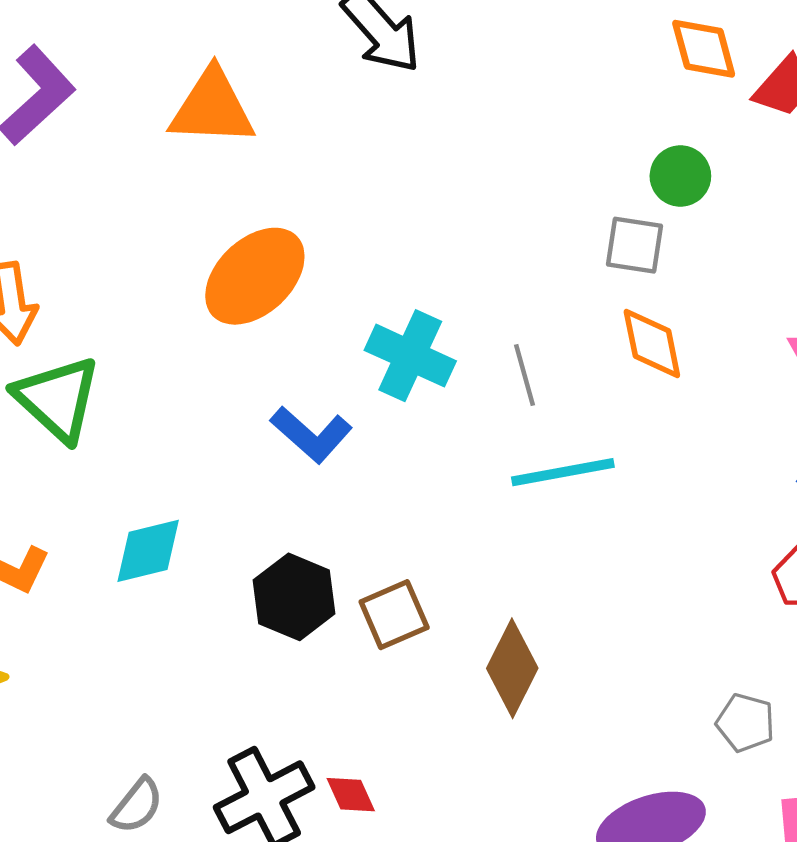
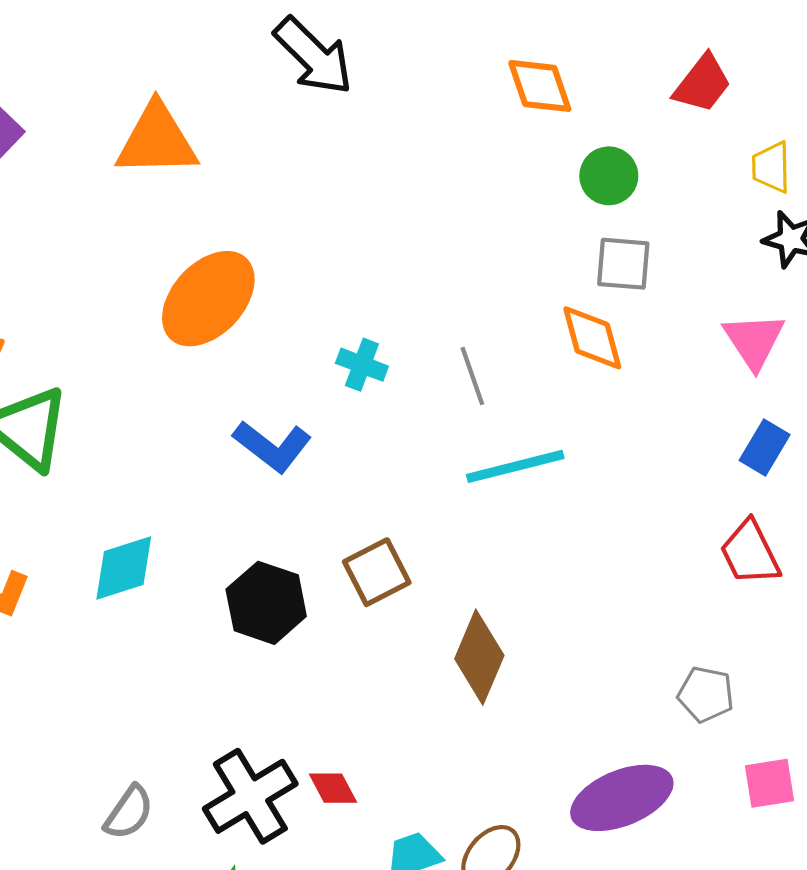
orange diamond: (704, 49) -> (540, 86), moved
gray square: (634, 245) -> (623, 264), moved
cyan cross: (410, 356) -> (362, 365), size x0.6
brown square: (394, 615) -> (377, 572), moved

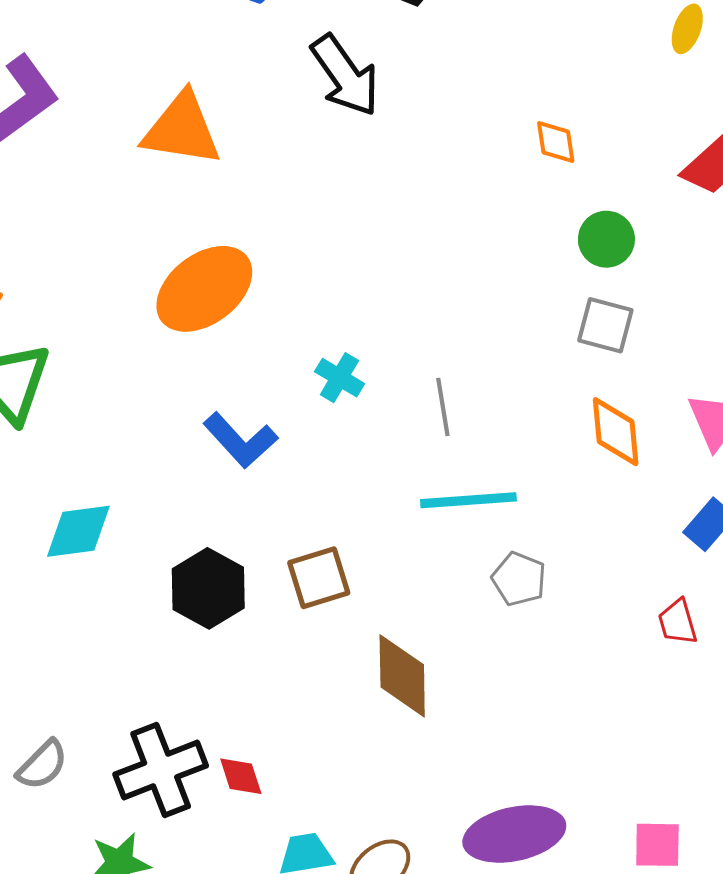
orange diamond: (540, 86) -> (556, 142), size x0.7
orange diamond: (592, 338) -> (616, 432), moved
red trapezoid: (750, 553) -> (678, 622), size x0.7
brown diamond: (479, 657) -> (402, 676), turned -34
gray pentagon: (706, 694) -> (519, 579), moved

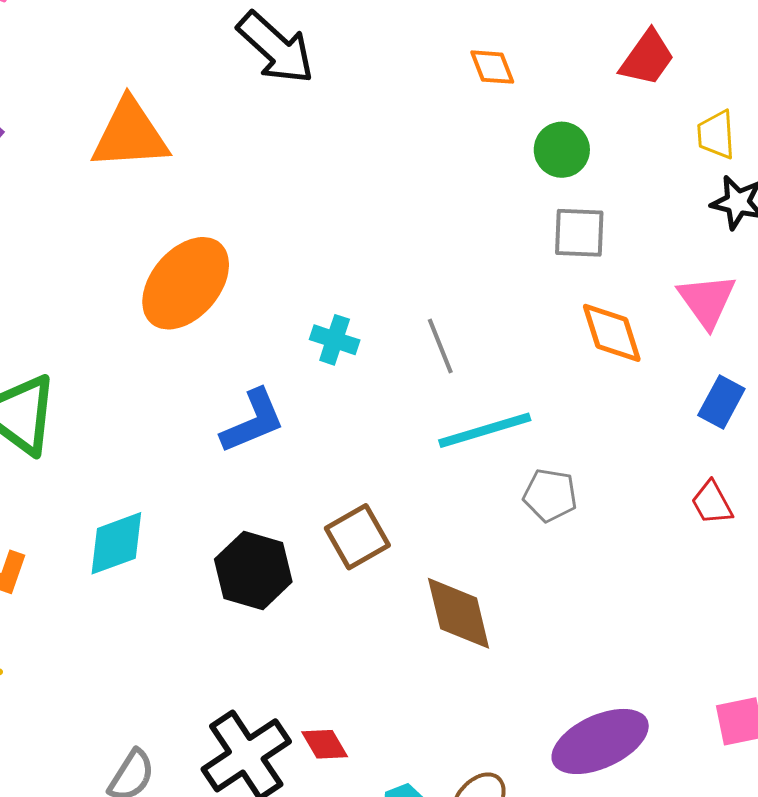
blue L-shape: (240, 440) -> (253, 421), turned -58

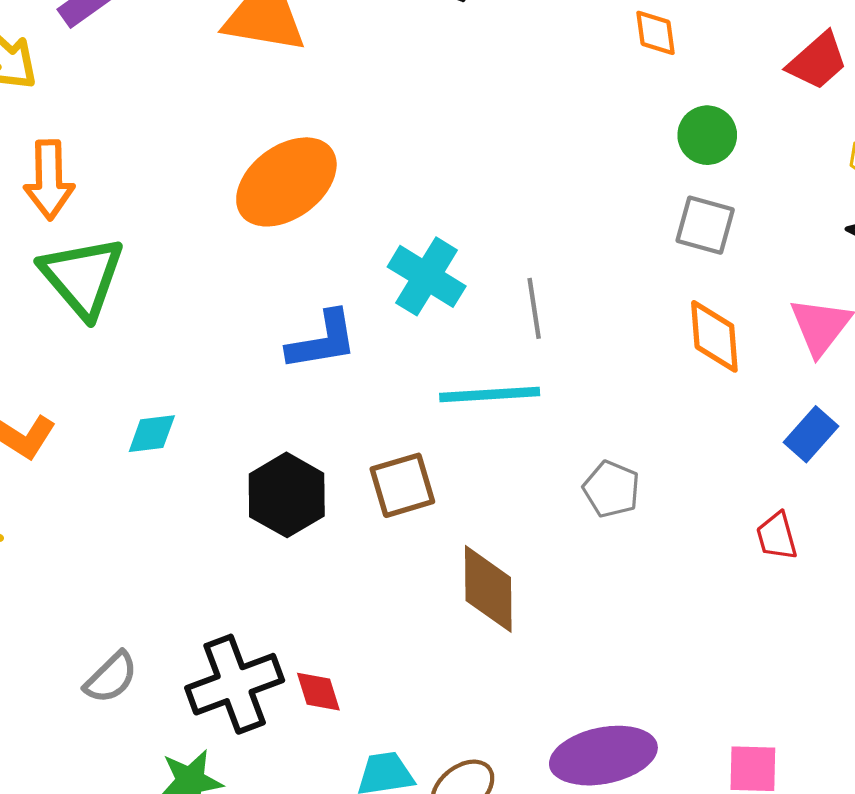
cyan cross: (335, 340) -> (427, 276), size x1.5
cyan line: (485, 430) -> (490, 394), moved
cyan diamond: (116, 543) -> (152, 434), size x0.7

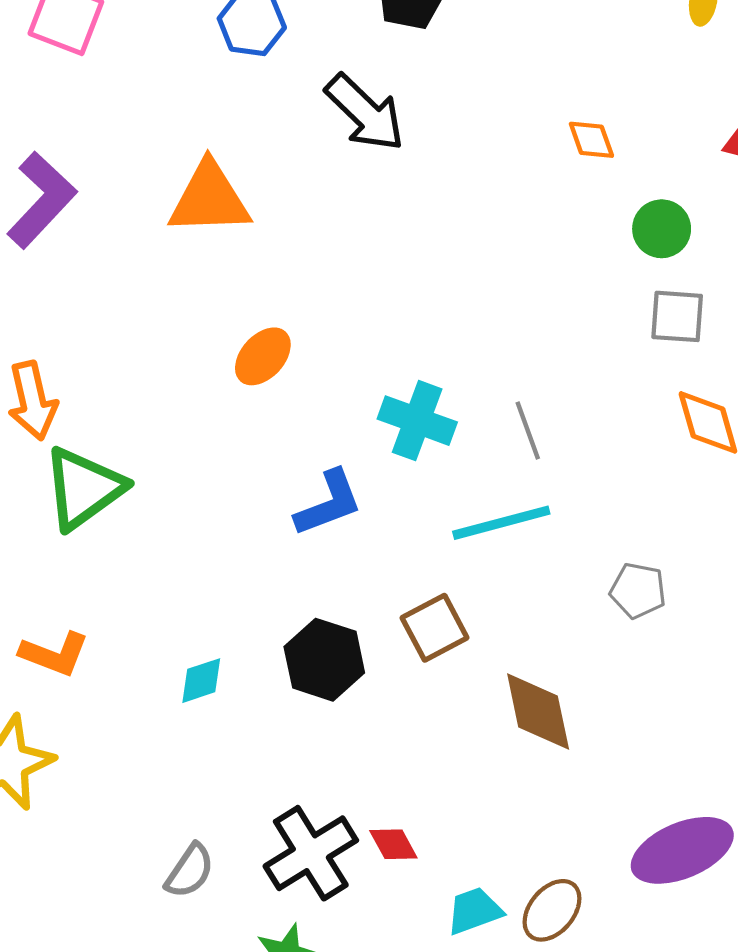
orange ellipse: (286, 182) -> (263, 356), size x0.6
green triangle: (82, 277) -> (84, 488), turned 46
cyan diamond: (152, 434) -> (201, 681), moved

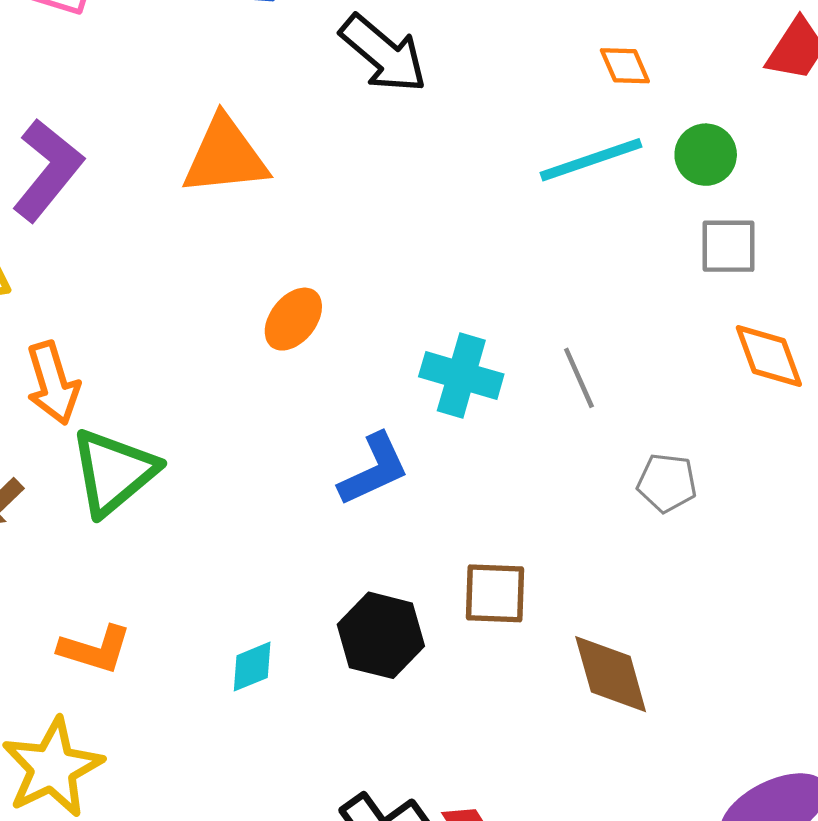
cyan line: (501, 523) -> (591, 160), moved
gray pentagon: (638, 591) -> (667, 483), moved
brown square: (435, 628) -> (495, 593), turned 34

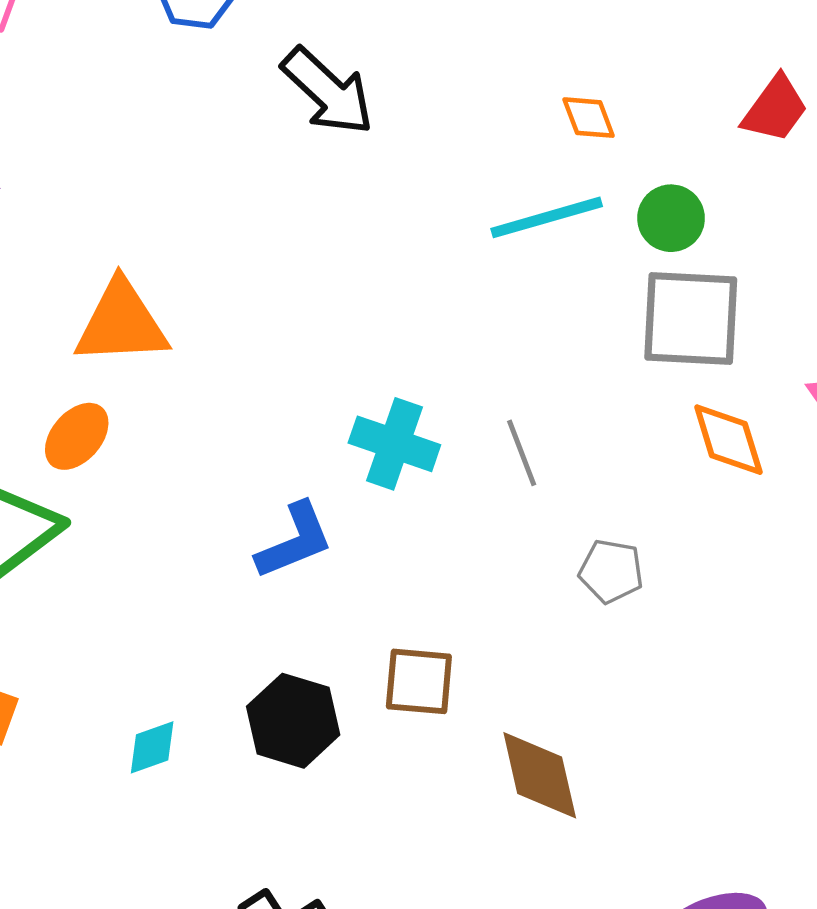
orange triangle: (225, 156) -> (121, 323), moved
gray square: (729, 246) -> (691, 318), size x1.6
orange ellipse: (293, 319) -> (77, 436), moved

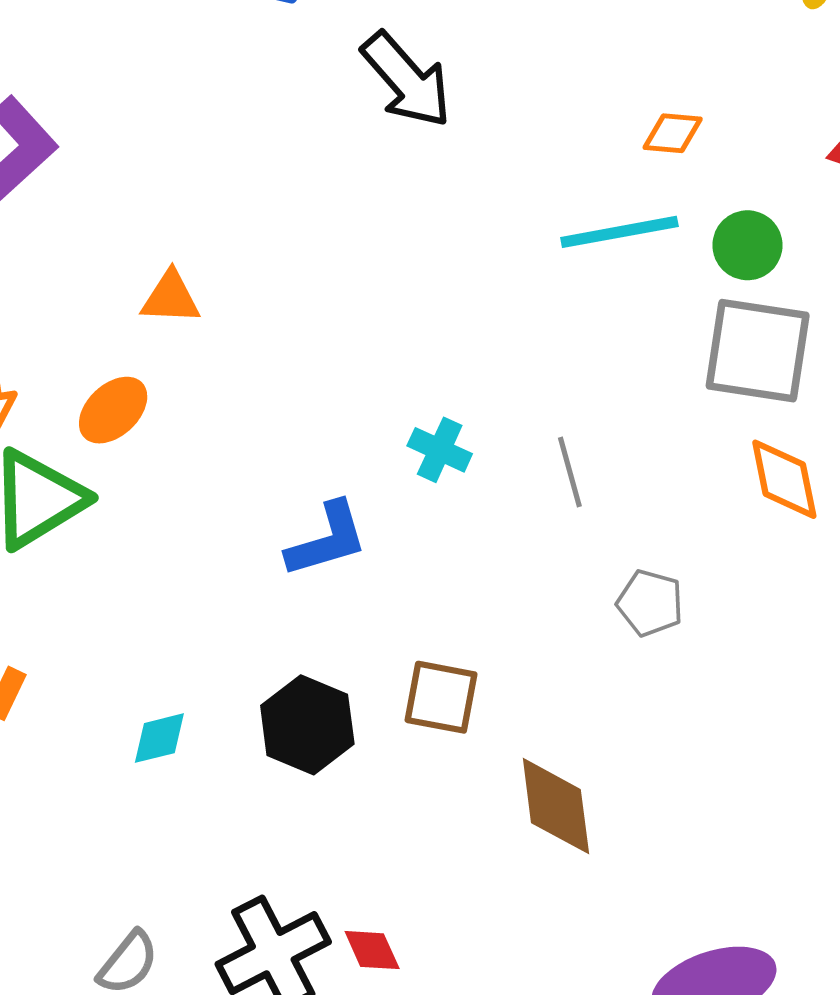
orange diamond: (589, 118) -> (673, 133), turned -70
orange triangle: (121, 323) -> (171, 298), size x0.6
cyan cross: (394, 444) -> (440, 450), size x0.7

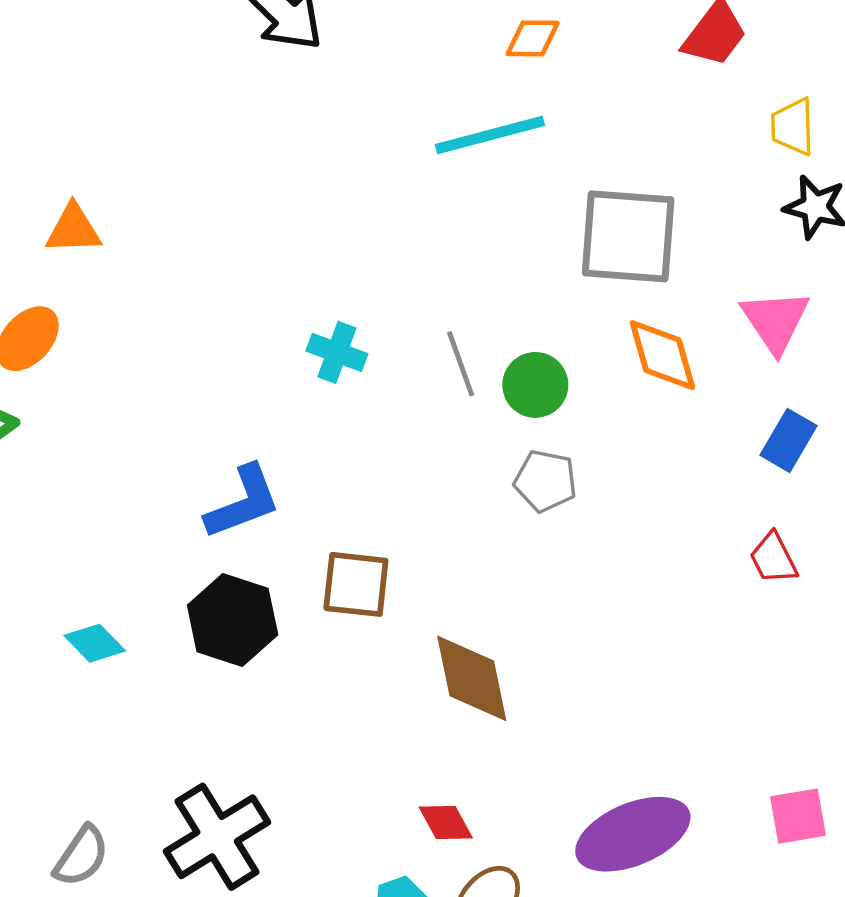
green circle: (747, 245) -> (535, 385), moved
blue L-shape: (327, 540) -> (243, 502), moved
cyan diamond: (159, 738) -> (95, 643), turned 64
red diamond: (372, 950) -> (446, 822), moved

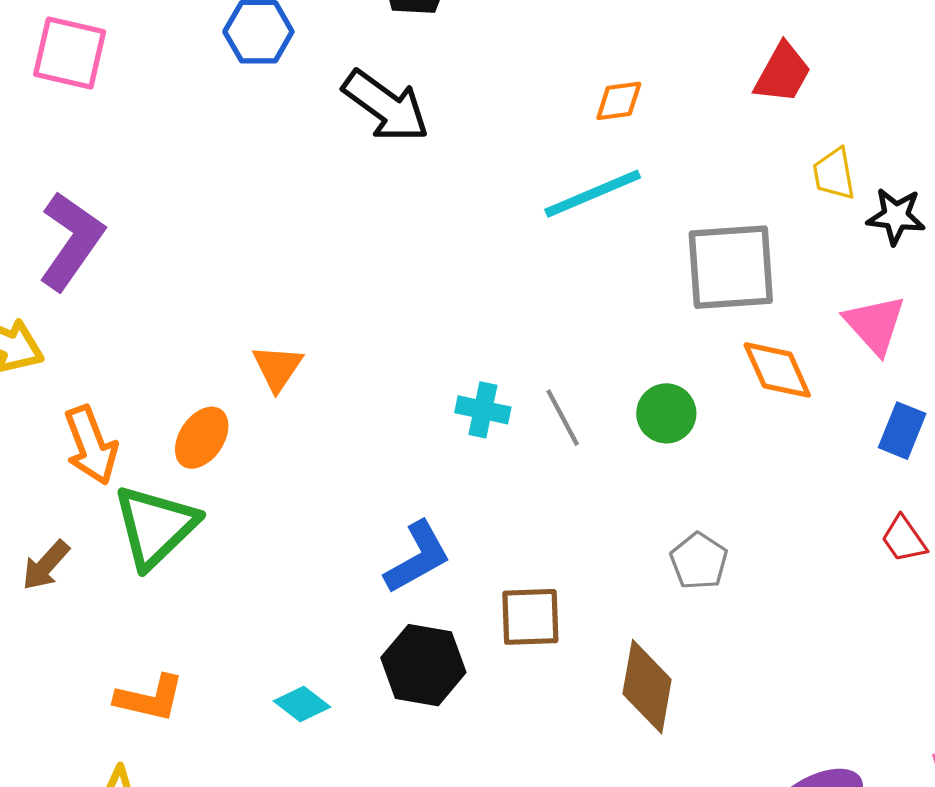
yellow trapezoid: (793, 127) -> (834, 174), moved
orange triangle: (73, 229) -> (277, 368), moved, turned -46
gray line: (461, 364) -> (563, 418), moved
gray pentagon: (545, 481) -> (699, 561), moved, turned 30
brown diamond: (472, 678) -> (647, 687), turned 30

